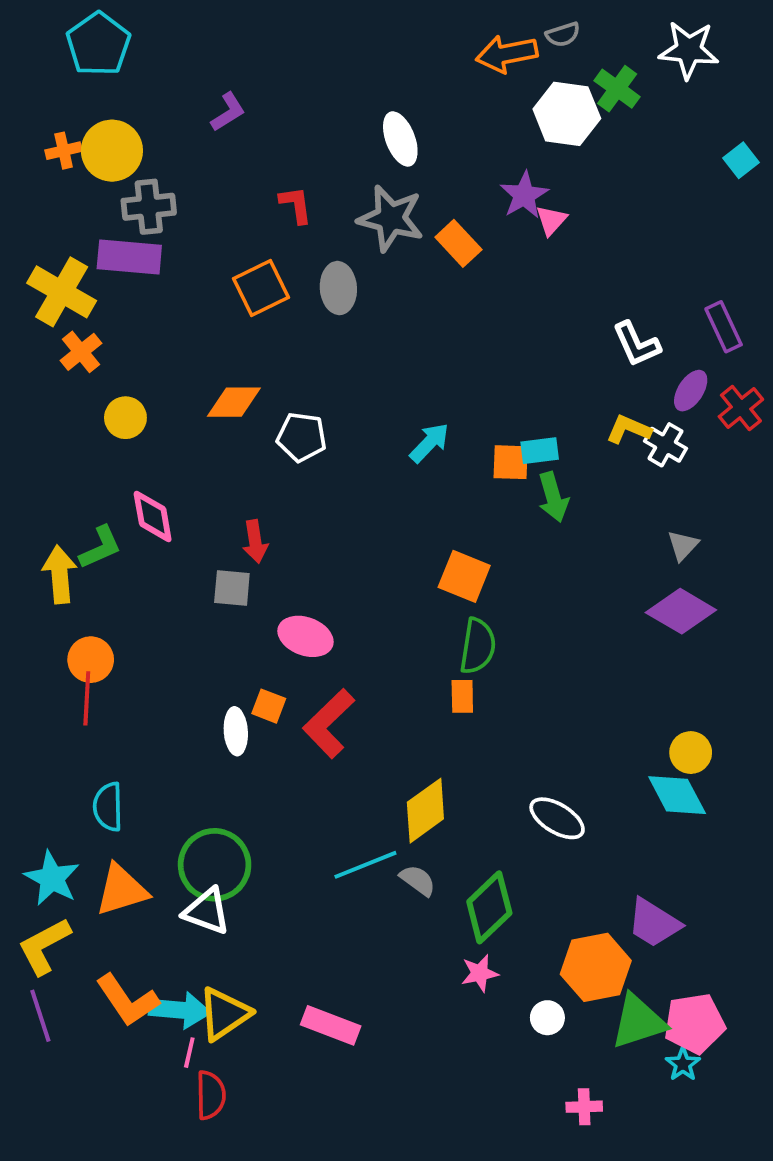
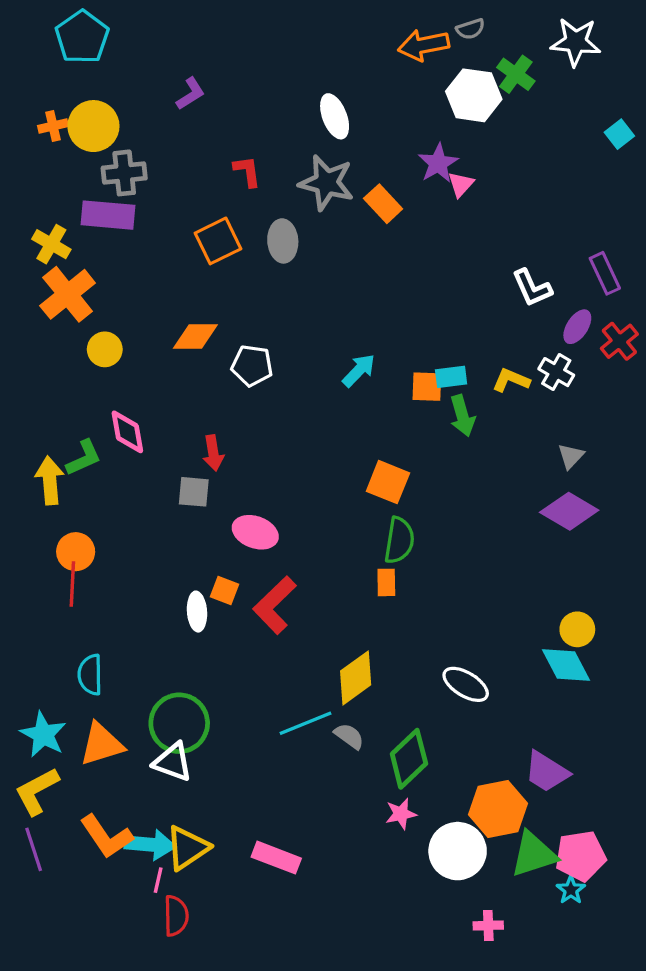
yellow cross: (62, 292) -> (51, 244), size x0.7
orange cross: (81, 352) -> (68, 294), size x1.6
yellow L-shape: (629, 429) -> (511, 380), moved
white circle: (547, 1018) -> (458, 851), size x2.0

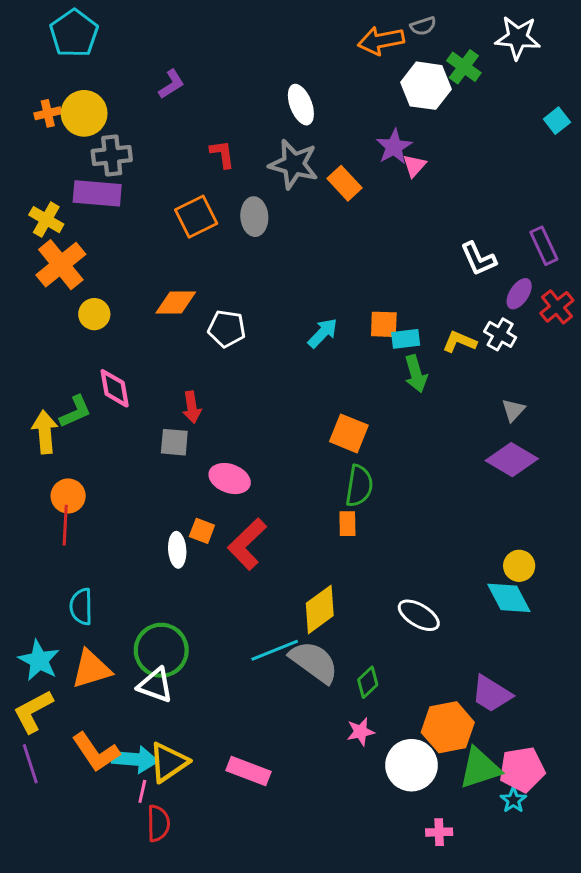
orange square: (427, 387) -> (384, 324), moved
gray semicircle: (349, 736) -> (314, 662), size x1.8
green diamond: (409, 759) -> (368, 682), size x0.6

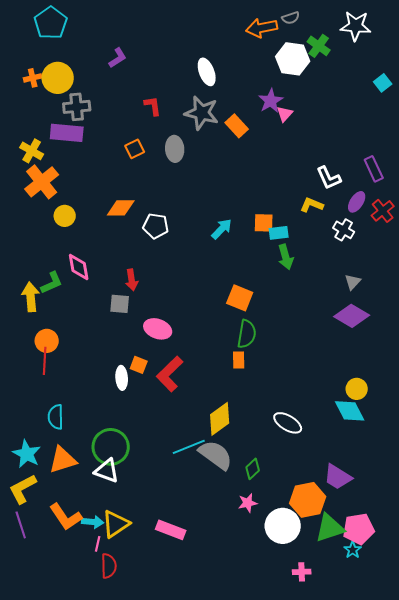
orange square: (196, 217) -> (135, 149), size x0.7
yellow L-shape: (459, 342) -> (312, 205), moved
cyan arrow: (135, 759) -> (93, 522), size x0.7

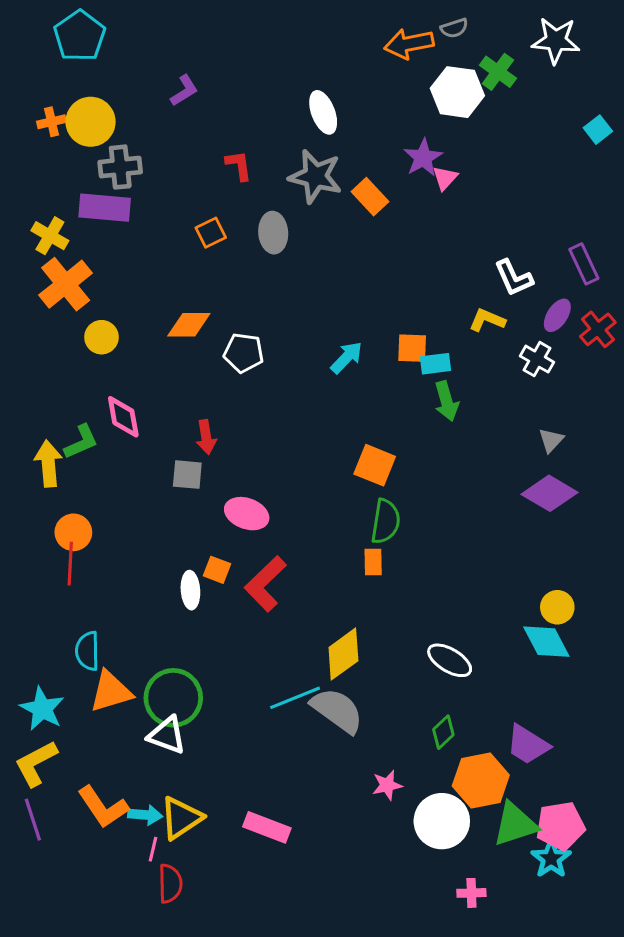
orange triangle: (63, 460) -> (111, 692), moved
green diamond: (253, 469) -> (443, 732), moved
cyan star: (353, 550) -> (551, 859), size x1.4

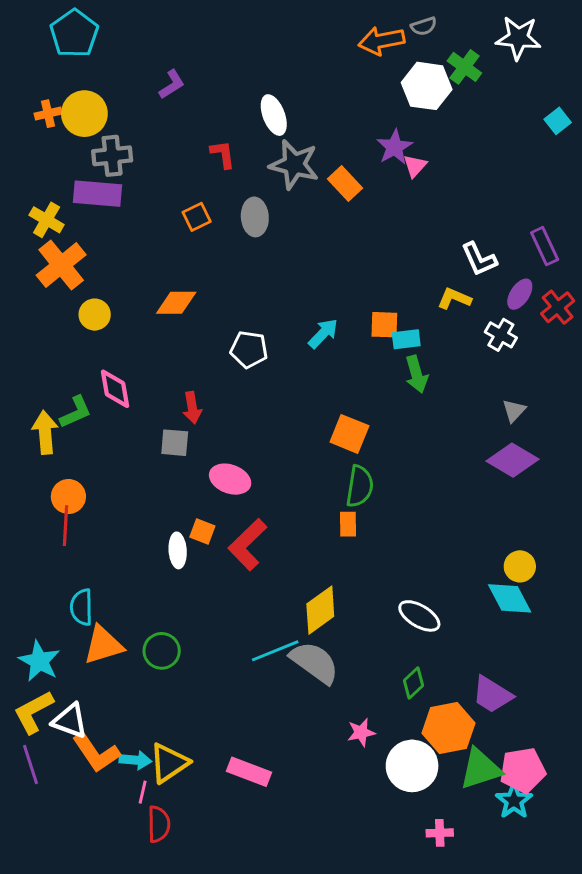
white ellipse: (323, 112) -> (274, 115), moved
white pentagon: (244, 353) -> (249, 349), moved
green circle: (173, 698) -> (162, 651), size x0.7
white triangle: (167, 735) -> (70, 721), moved

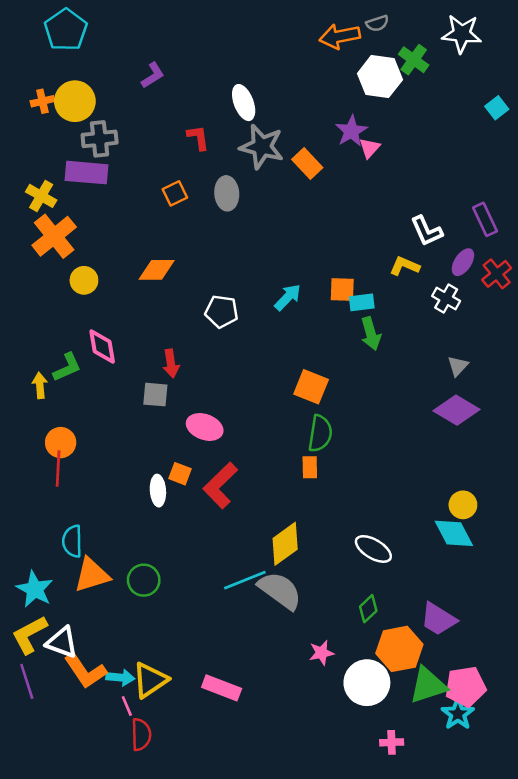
yellow arrow: (45, 432) -> (40, 385), size x0.7
pink line: (143, 792) -> (127, 706), turned -36

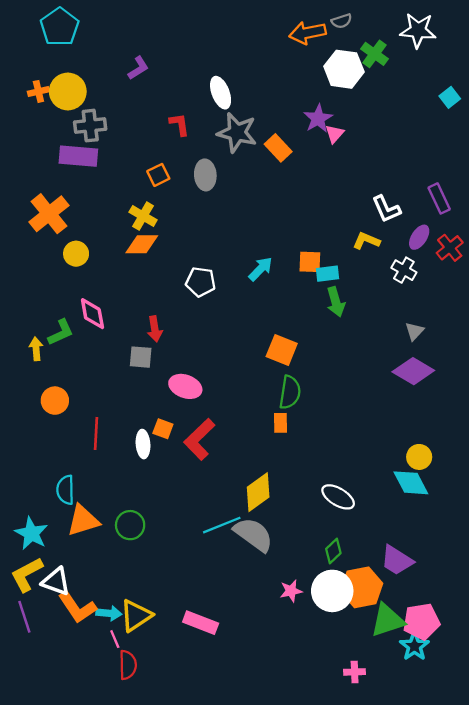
yellow cross: (41, 196) -> (143, 216), moved
red line: (58, 469) -> (96, 433), moved
white circle: (367, 683) -> (332, 591), moved

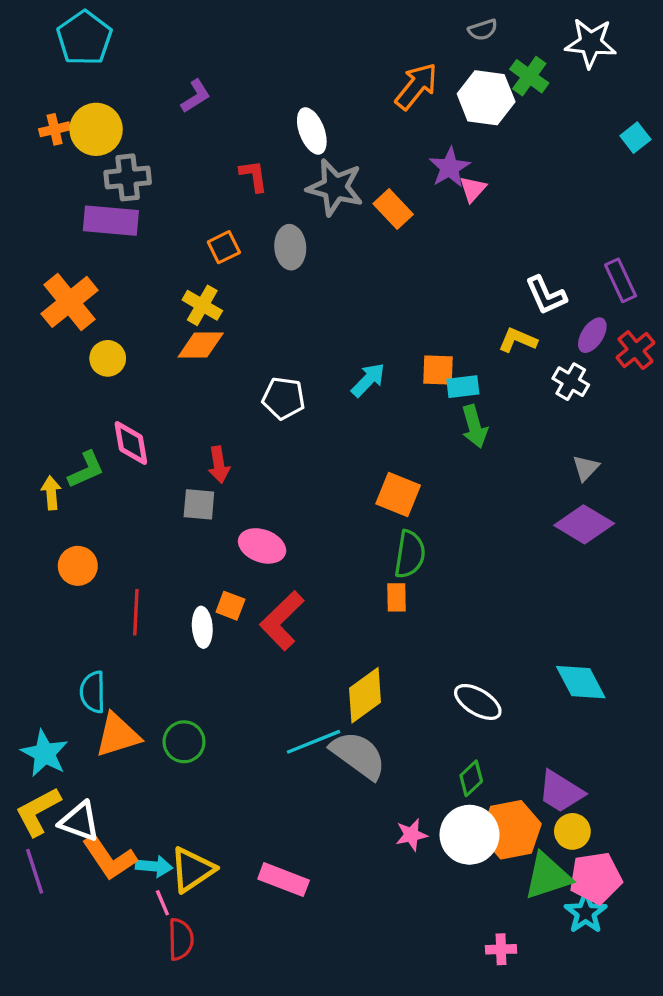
orange arrow: (308, 33) -> (416, 86), moved, turned 140
yellow circle: (419, 457) -> (572, 831), moved

